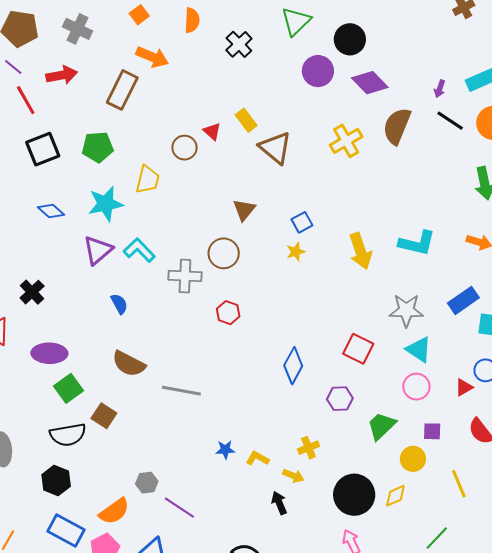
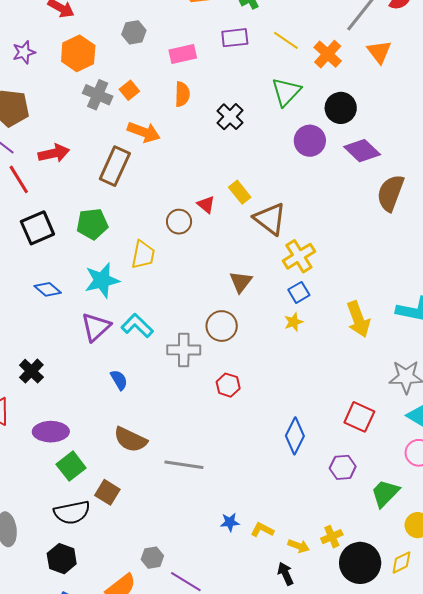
gray cross: (78, 29) -> (98, 95), moved
yellow cross: (346, 141) -> (299, 256), moved
yellow cross: (308, 448) -> (332, 537), moved

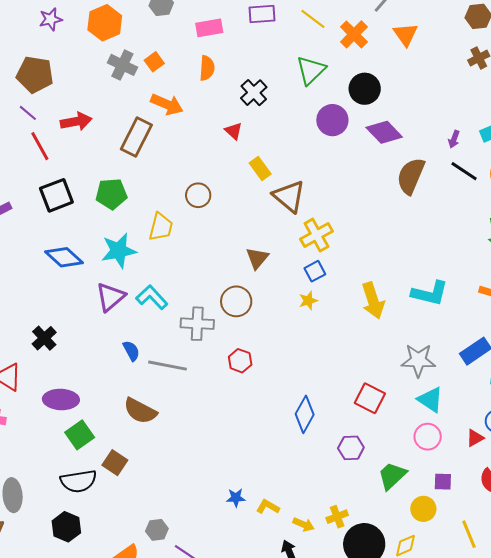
red triangle: (206, 205) -> (234, 131), moved
blue diamond: (48, 289) -> (64, 257), size x1.4
gray line: (184, 465) -> (167, 366), moved

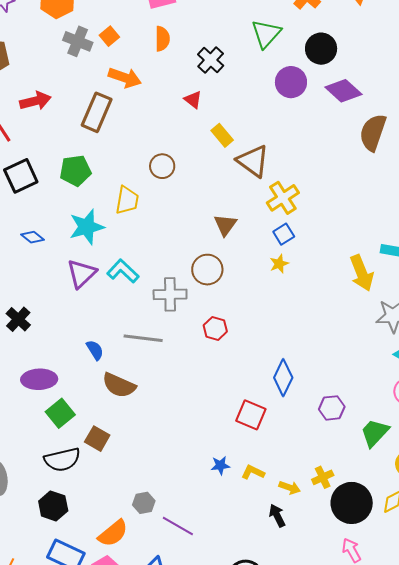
blue diamond: (64, 257) -> (32, 237), size x0.6
yellow arrow: (373, 301) -> (362, 273), moved
blue semicircle: (131, 351) -> (95, 350), moved
red square: (370, 398) -> (251, 415), moved

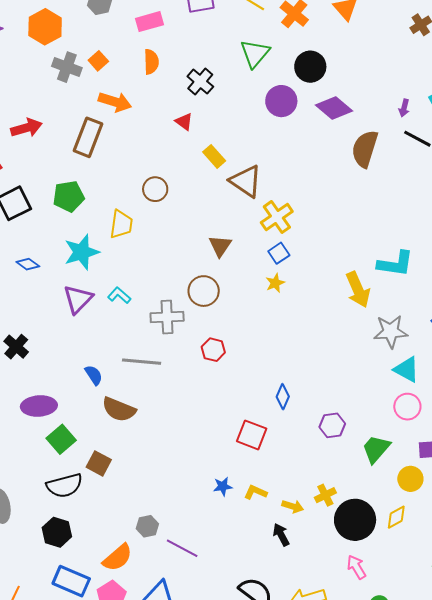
cyan L-shape: (123, 271) -> (119, 295), size x0.7
blue diamond: (283, 378) -> (283, 397), size x0.7

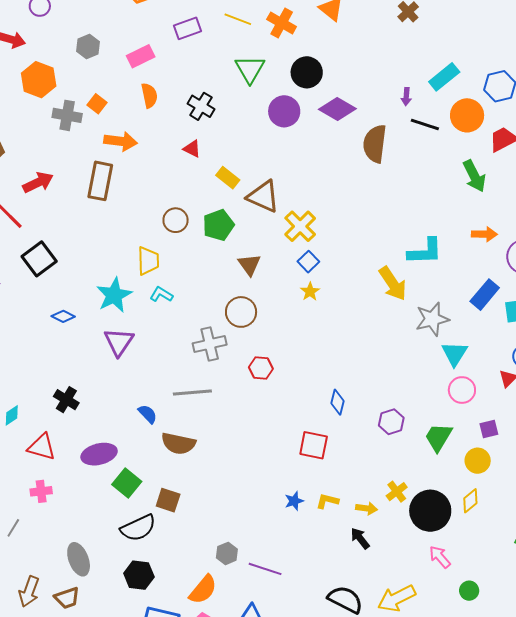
green pentagon: (69, 196) -> (218, 225), moved
cyan L-shape: (119, 295) -> (161, 294), moved
cyan triangle: (407, 369) -> (455, 354), turned 44

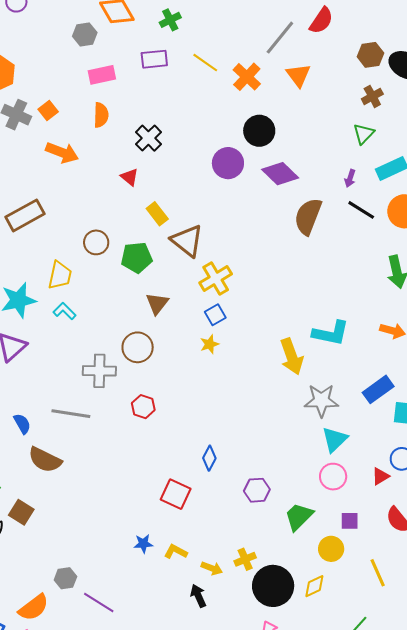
gray hexagon: (88, 46) -> (85, 34), moved
green triangle: (250, 69) -> (364, 134), moved, size x0.7
brown rectangle: (100, 181) -> (25, 215), moved, turned 36

